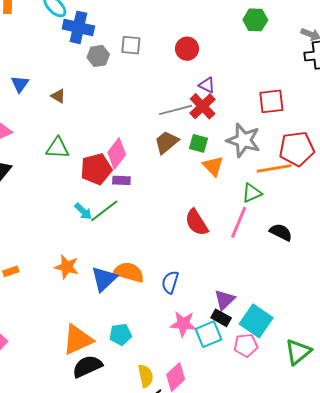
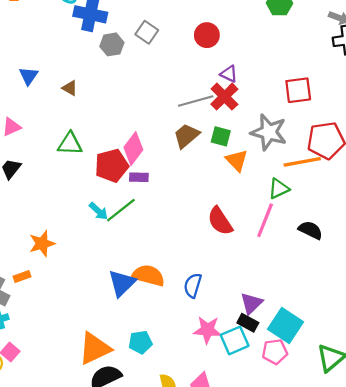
gray square: (131, 45) -> (147, 32), turned 30
orange star: (67, 267) -> (42, 244), moved, turned -30

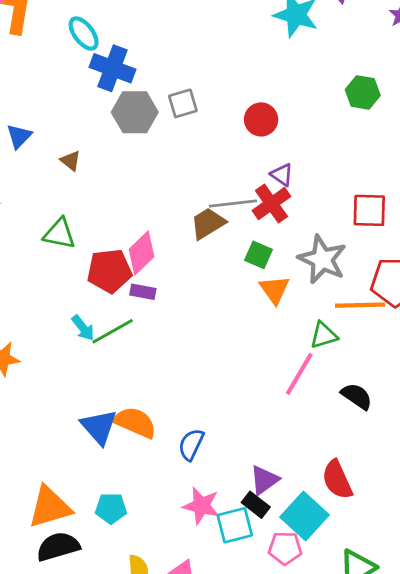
gray square: (147, 32) -> (183, 103), turned 30
gray hexagon: (112, 44) -> (135, 112), size x1.4
brown trapezoid: (186, 136) -> (208, 223), moved
red semicircle: (220, 221) -> (337, 480), moved
blue triangle: (122, 283) -> (99, 427), turned -36

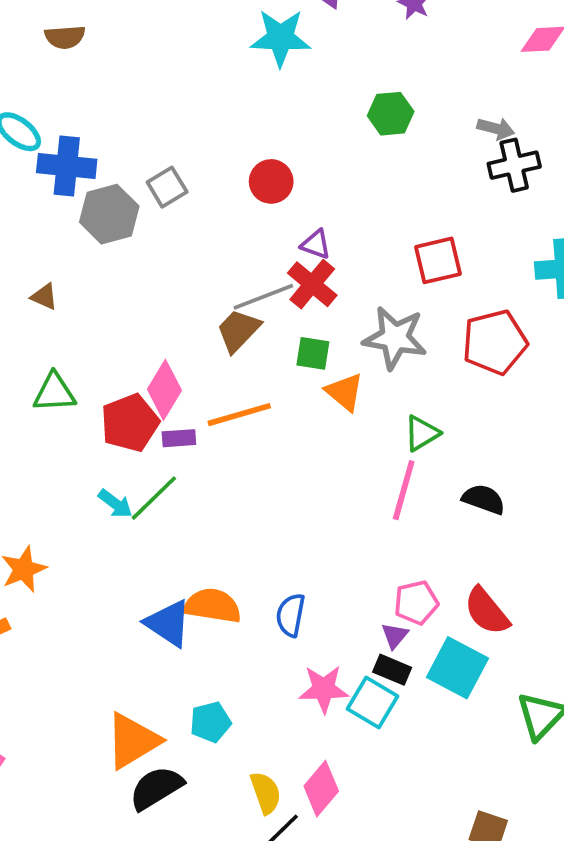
orange line: (360, 305) -> (239, 415), moved
purple triangle: (264, 480) -> (395, 636), size x0.7
cyan square: (235, 525) -> (372, 703), turned -30
pink pentagon: (285, 548) -> (416, 603), moved

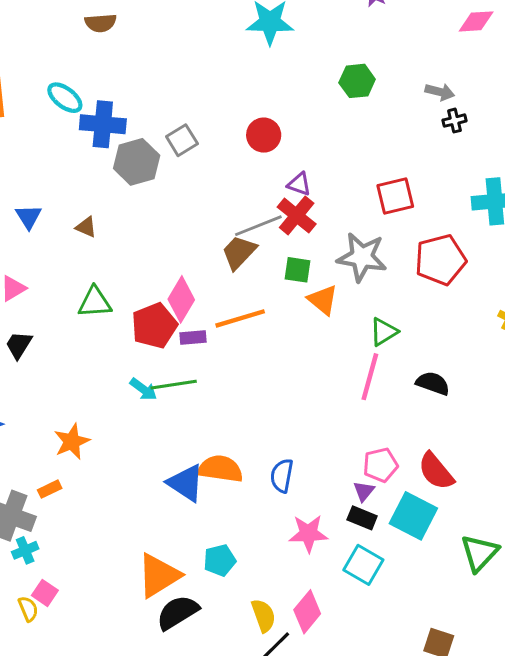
black cross: (514, 165) -> (455, 121), size x0.6
green line: (154, 498) -> (174, 385), turned 36
cyan square: (372, 703) -> (363, 565), moved

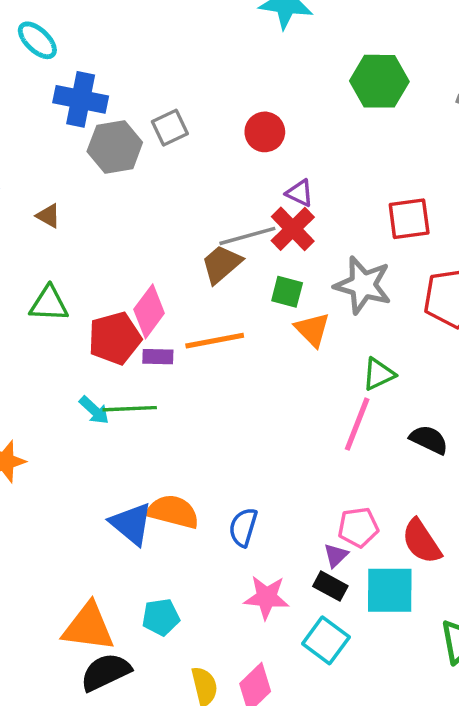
green hexagon: (357, 81) -> (379, 81), size x1.4
cyan ellipse: (65, 98) -> (37, 40), moved
cyan square: (413, 516) -> (390, 590), turned -33
orange triangle: (159, 576) -> (88, 627), turned 33

